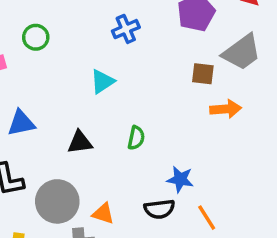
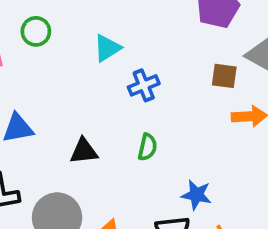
blue cross: (126, 29) -> (144, 85), moved
cyan triangle: (102, 81) -> (107, 48), moved

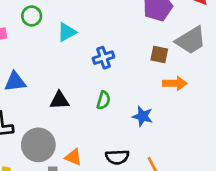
cyan triangle: (107, 48) -> (67, 32), moved
blue star: (196, 195) -> (143, 116), moved

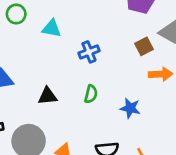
cyan triangle: (67, 32) -> (52, 28), turned 42
brown square: (159, 55) -> (144, 46), turned -36

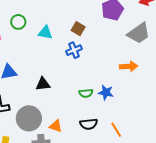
brown square: (144, 46) -> (78, 29), moved, turned -32
green semicircle: (91, 94) -> (86, 93), moved, turned 72

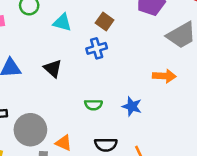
black triangle: (43, 84) -> (53, 68), moved, turned 42
green semicircle: (86, 93) -> (93, 105), moved

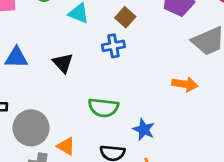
green semicircle: (93, 105) -> (103, 108), size x1.5
blue star: (132, 106) -> (144, 129), moved

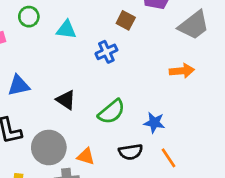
brown square: (125, 17) -> (126, 20), moved
black triangle: (63, 63) -> (66, 100), moved
green semicircle: (103, 108) -> (112, 112), turned -32

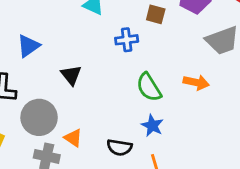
brown square: (126, 20) -> (156, 14), turned -30
blue triangle: (19, 85) -> (28, 46), turned -40
green semicircle: (112, 112) -> (149, 87), moved, turned 80

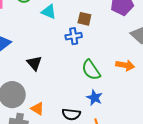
brown square: (156, 14) -> (84, 19), moved

